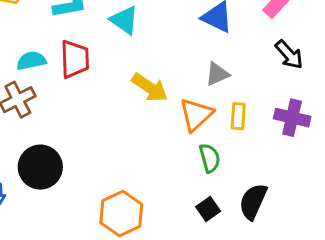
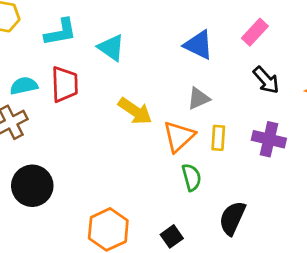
black square: (208, 209) -> (172, 236), moved

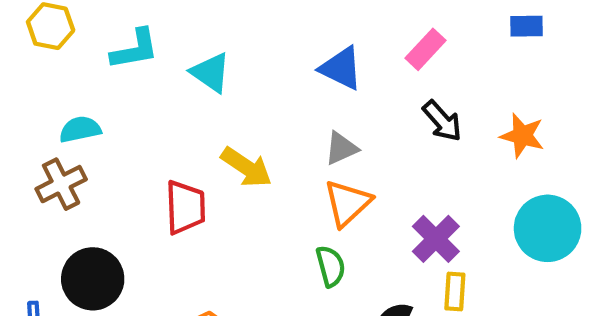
red trapezoid: (65, 84) -> (185, 207), moved
orange triangle: (179, 136) -> (347, 203), moved
yellow rectangle: (218, 138) -> (455, 291), moved
purple cross: (269, 139) -> (436, 239), moved, turned 32

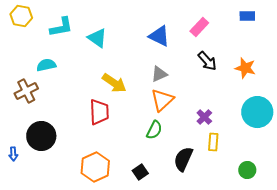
cyan semicircle: (80, 129) -> (46, 65), moved
red trapezoid: (185, 207) -> (99, 112), moved
purple cross: (436, 239) -> (204, 117), size x0.7
green semicircle: (331, 266) -> (154, 130), turned 42

